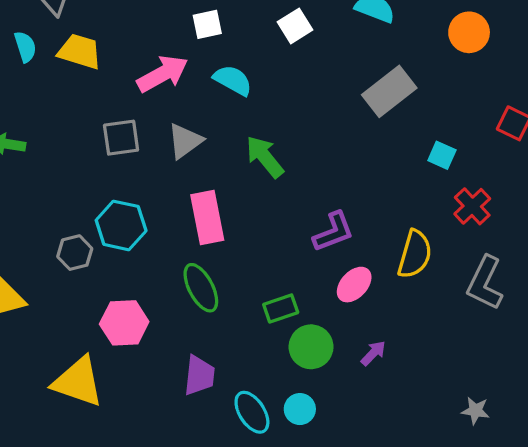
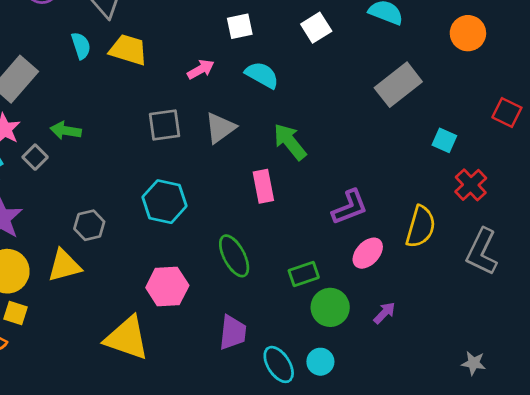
pink arrow: (163, 74) -> (201, 69), size x0.6
pink rectangle: (207, 217) -> (263, 186), moved, size x0.7
gray hexagon: (75, 253) -> (89, 225), moved

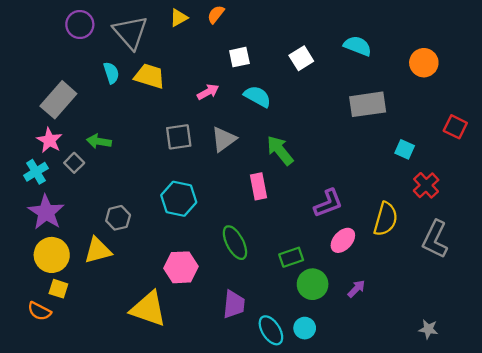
gray rectangle: (398, 85) -> (368, 104), turned 30

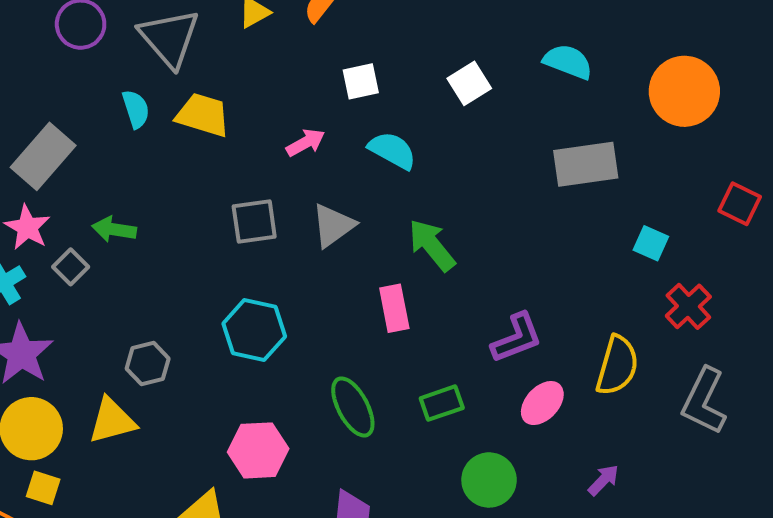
orange circle: (424, 63) -> (684, 91), size x1.4
green rectangle: (291, 257) -> (442, 403), moved
purple arrow: (356, 289) -> (603, 480), moved

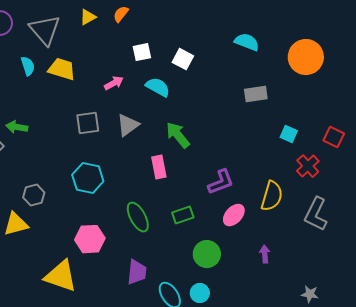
white square: (469, 83) -> (183, 59), moved, turned -30
gray rectangle: (586, 164) -> (256, 94), size x0.7
red square: (740, 204) -> (334, 137), moved
purple arrow: (603, 480) -> (265, 254), turned -48

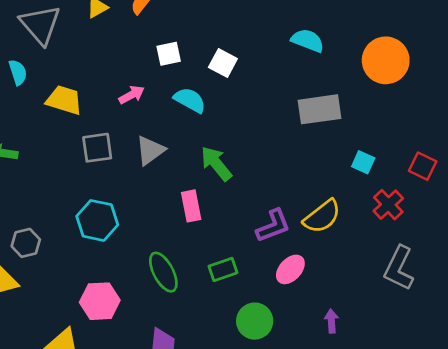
yellow trapezoid: (62, 69) -> (64, 100), moved
gray rectangle: (256, 94) -> (320, 109), size x1.4
yellow semicircle: (272, 196) -> (322, 216), moved, turned 36

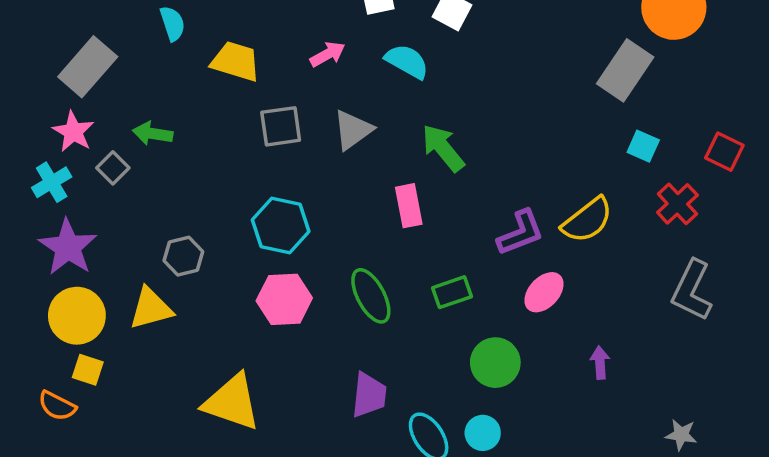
gray rectangle: (320, 109) -> (625, 70), moved, turned -48
pink hexagon: (100, 301) -> (284, 299), moved

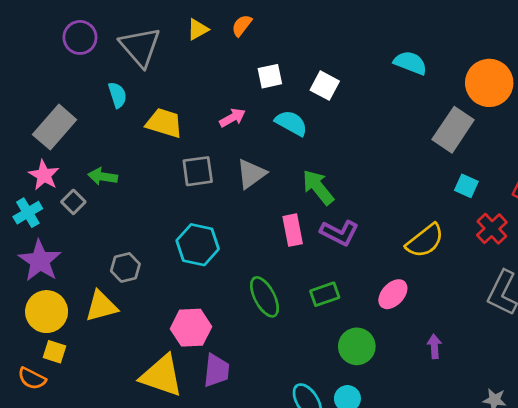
purple L-shape: (521, 233) -> (339, 233), moved, turned 48
pink hexagon: (284, 299) -> (191, 328), moved
purple trapezoid: (369, 395) -> (216, 370), moved

